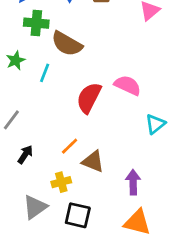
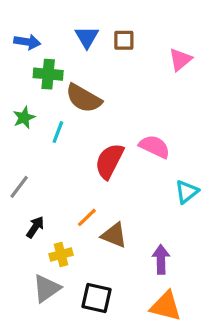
yellow cross: (61, 182) -> (61, 255), moved

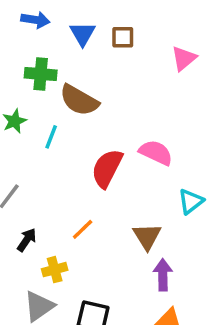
blue arrow: (27, 42) -> (35, 20), moved
brown triangle: (114, 235) -> (147, 236), moved, turned 36

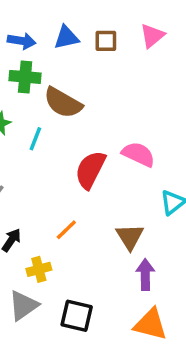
blue arrow: (35, 20) -> (22, 41), moved
blue triangle: (83, 34) -> (66, 37), turned 48
pink triangle: (184, 58) -> (152, 36), moved

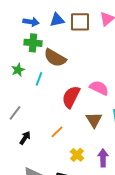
brown square: (106, 41) -> (80, 22), size x1.5
brown triangle: (130, 237) -> (94, 120), moved
yellow cross: (39, 269) -> (77, 155), moved, turned -32

